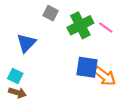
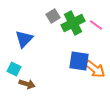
gray square: (51, 13) -> (53, 16), moved, turned 32
brown arrow: (17, 93) -> (27, 84), moved

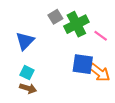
pink line: (96, 25) -> (101, 36), moved
cyan square: (14, 69) -> (27, 73), moved

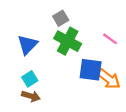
green cross: (76, 24) -> (68, 41), moved, turned -35
cyan square: (27, 73) -> (30, 79), turned 32

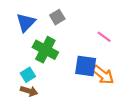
green cross: (68, 41) -> (45, 50), moved
blue triangle: (27, 45) -> (26, 23), moved

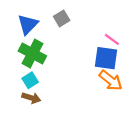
green cross: (45, 50) -> (32, 53), moved
blue square: (86, 66) -> (106, 58), moved

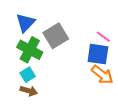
gray square: (62, 18) -> (56, 36), moved, size x1.6

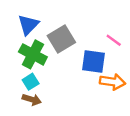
blue square: (98, 54) -> (93, 62), moved
orange arrow: (102, 75) -> (112, 82), turned -30

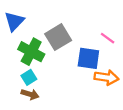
blue triangle: (28, 25) -> (14, 21), moved

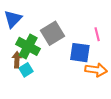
pink line: (108, 38) -> (97, 34), turned 40
brown arrow: (30, 94) -> (17, 60), moved, turned -105

